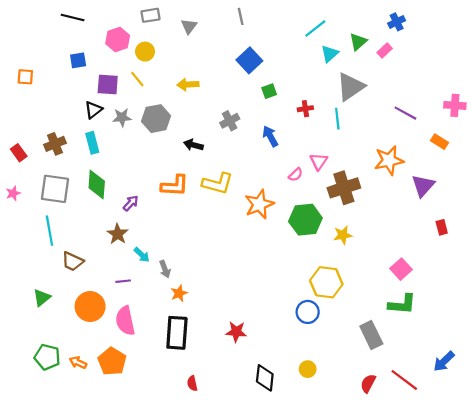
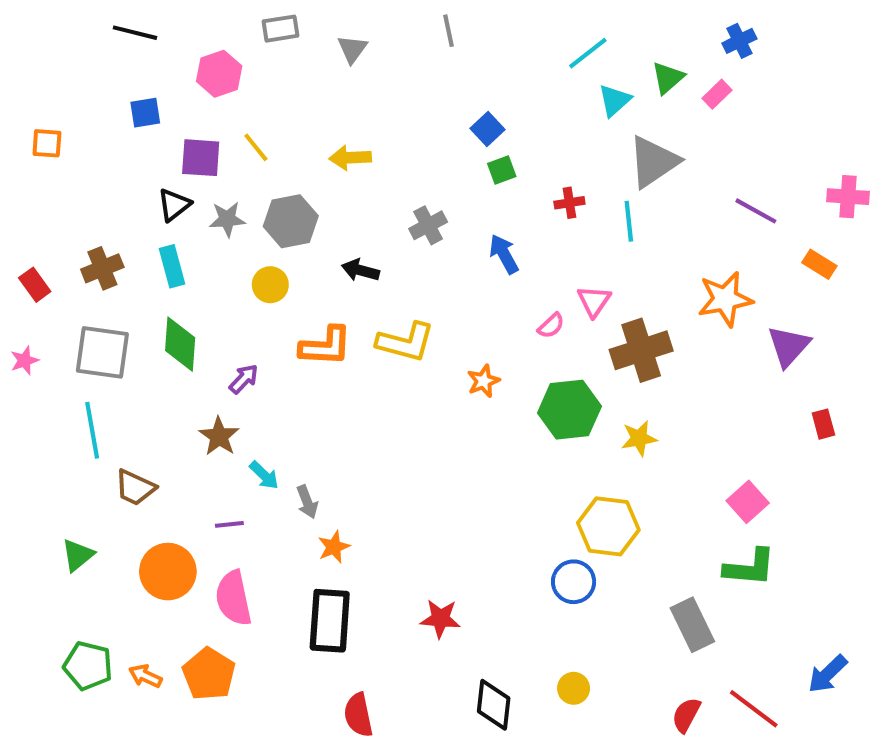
yellow circle: (145, 52) -> (270, 285), moved
blue square: (249, 60) -> (487, 129), moved, size x0.7
orange star: (259, 204) -> (483, 381), size x0.6
red semicircle: (192, 383) -> (358, 715), size x1.5

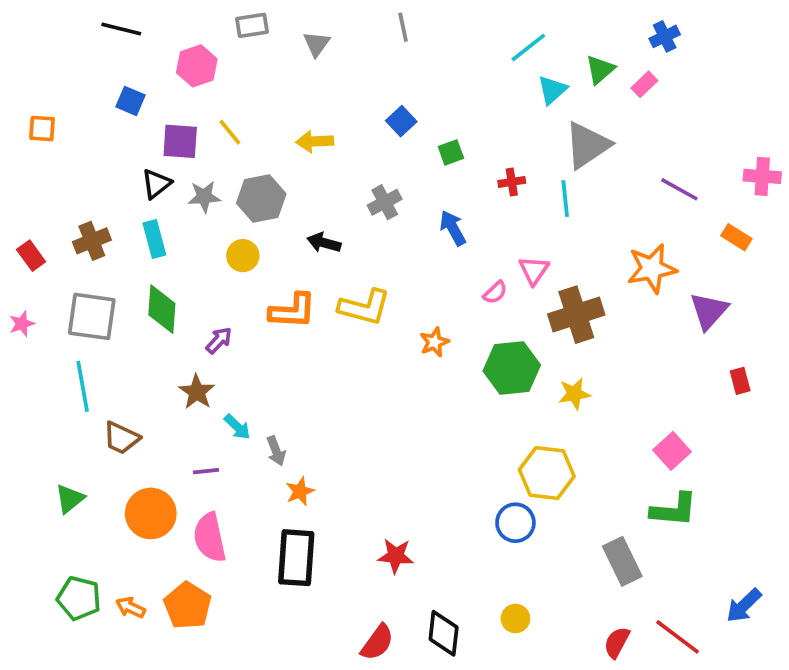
blue square: (145, 113) -> (130, 101), turned 32
blue square: (487, 129) -> (401, 121), moved
red semicircle: (358, 715) -> (377, 642), moved, turned -132

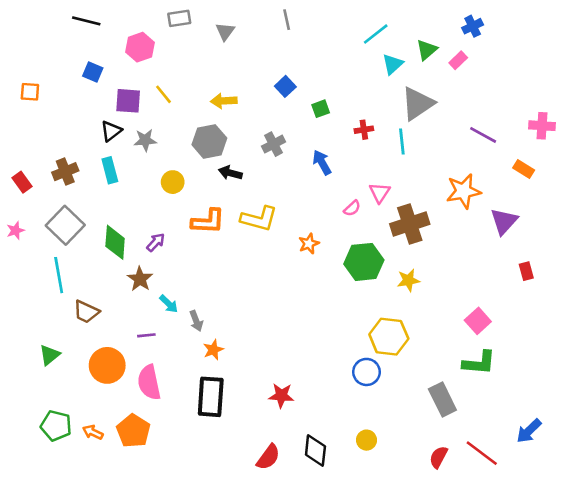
gray hexagon: (261, 199) -> (209, 141), moved
green diamond: (162, 309) -> (115, 242), moved
gray square: (92, 316) -> (65, 225), turned 36

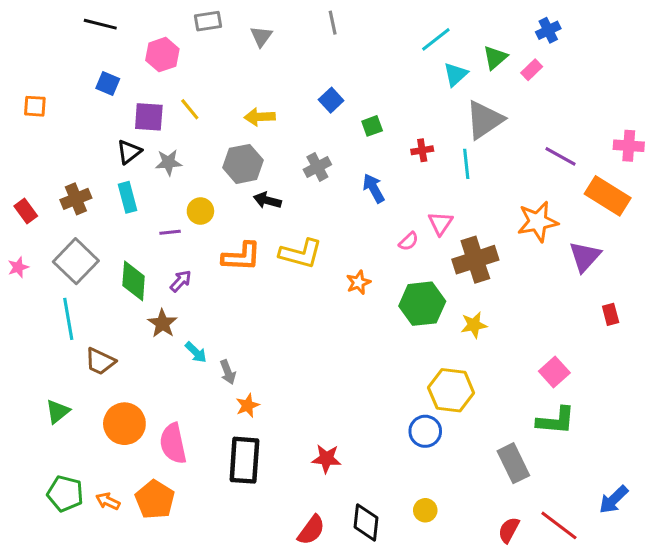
orange rectangle: (524, 169) -> (608, 196), size x1.8
purple line: (146, 335) -> (170, 232), moved

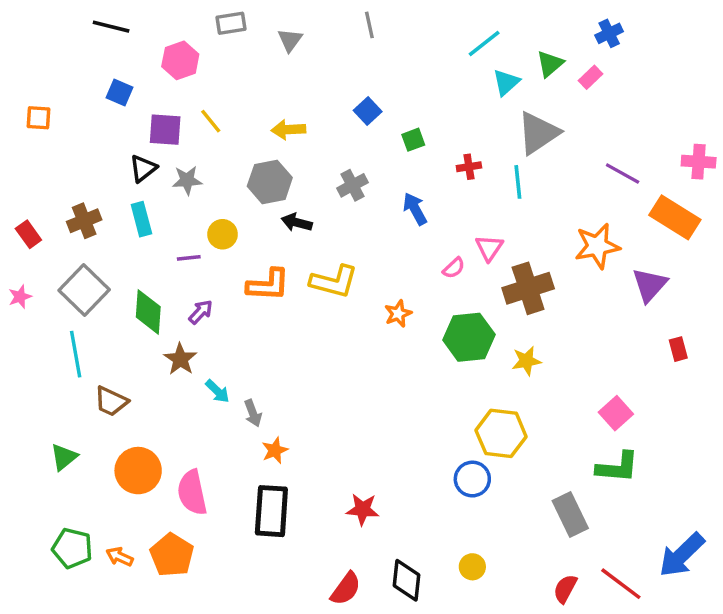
blue arrow: (614, 500) -> (682, 555), size x1.4

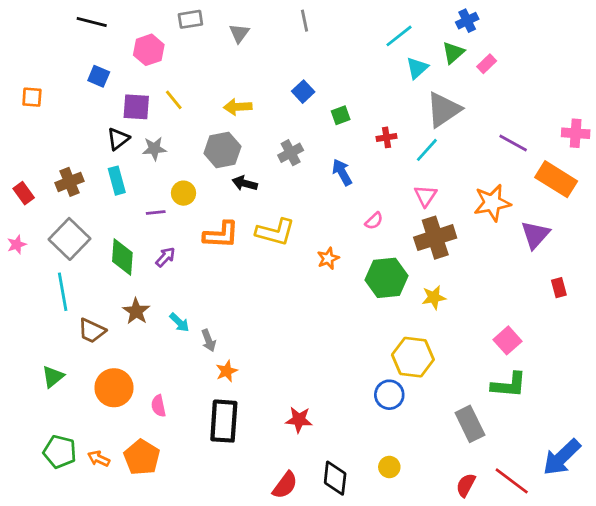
blue cross: (609, 33) -> (467, 21), moved
cyan line: (518, 182) -> (427, 150), turned 48
pink triangle: (489, 248) -> (425, 196), moved
brown star: (180, 359) -> (136, 311), moved
pink semicircle: (192, 493) -> (158, 406), size x0.6

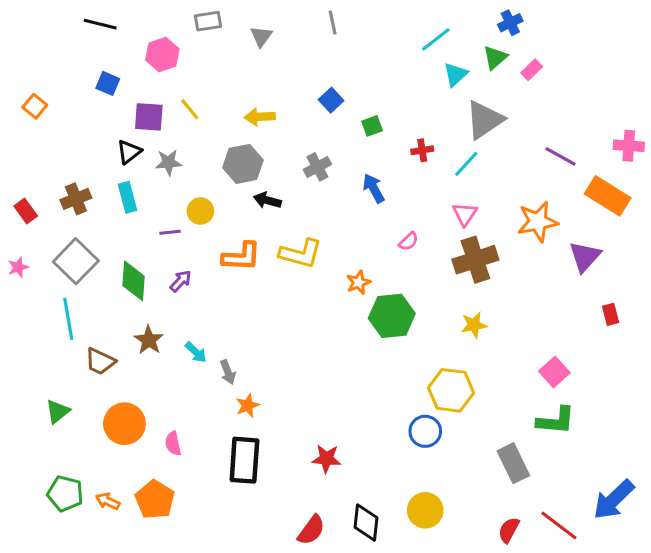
orange square: (32, 97) -> (35, 106), turned 35
green hexagon: (387, 278) -> (392, 316), moved
yellow circle: (389, 467) -> (425, 510), size x1.5

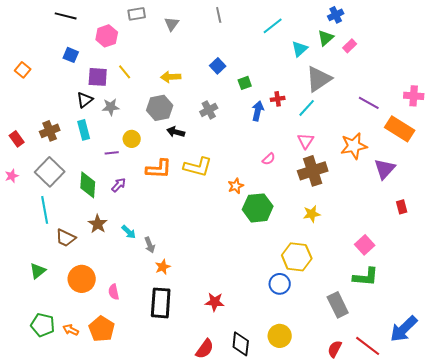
cyan line: (436, 39) -> (273, 26), moved
blue arrow: (374, 188) -> (258, 111), moved, turned 42

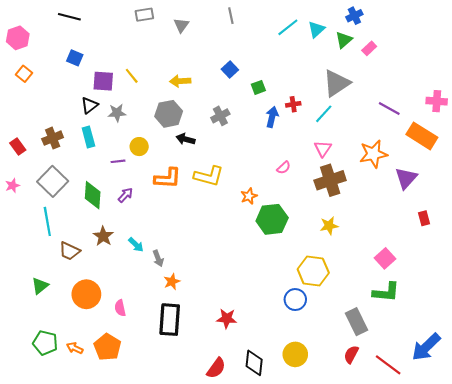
pink hexagon: (107, 36) -> (18, 38), moved
cyan triangle: (300, 49) -> (316, 29), moved
red semicircle: (335, 349) -> (351, 354), moved

